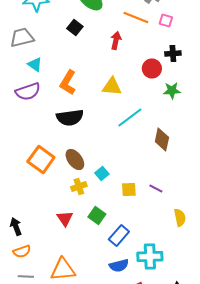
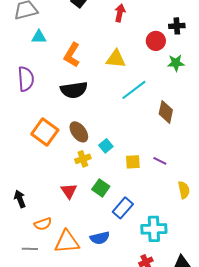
cyan triangle: (35, 64) -> (39, 37), turned -35
purple semicircle: (28, 92) -> (26, 79), moved, turned -75
orange semicircle: (22, 252) -> (43, 224), moved
blue semicircle: (119, 266) -> (100, 238), moved

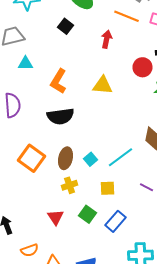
cyan line: (134, 90) -> (120, 157), moved
brown ellipse: (79, 132) -> (66, 158), turned 50
cyan square: (106, 146) -> (90, 159), moved
yellow square: (133, 162) -> (108, 188), moved
blue rectangle: (123, 208) -> (116, 221), moved

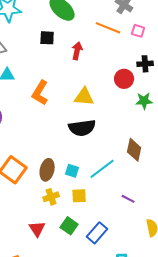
black square: (66, 26) -> (47, 38), turned -35
red arrow: (106, 39) -> (77, 51), moved
black semicircle: (60, 116) -> (82, 128), moved
cyan square: (90, 159) -> (72, 171), turned -32
yellow square: (108, 188) -> (79, 196), moved

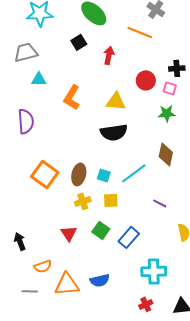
pink square: (138, 31) -> (170, 88), moved
black square: (47, 38) -> (79, 42), turned -35
red circle: (124, 79) -> (146, 80), moved
green star: (144, 101) -> (167, 113), moved

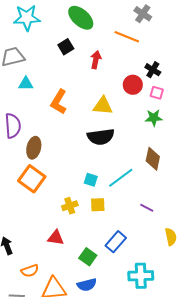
black cross: (177, 68) -> (153, 70), moved, turned 35
brown ellipse: (79, 174) -> (34, 148), moved
green square: (101, 230) -> (88, 257), moved
red triangle: (69, 233) -> (56, 238), turned -48

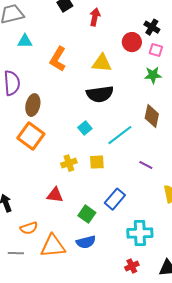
cyan square: (91, 180) -> (85, 128), moved, turned 32

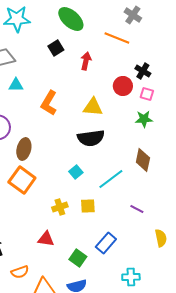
cyan cross: (140, 233) -> (131, 277), size x0.7

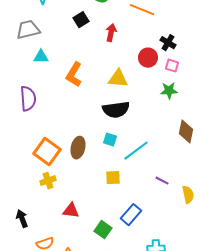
brown ellipse: (24, 149) -> (78, 148), moved
brown diamond: (143, 160) -> (186, 132), moved
cyan square: (76, 172) -> (110, 140), moved, turned -32
yellow cross: (60, 207) -> (48, 181), moved
yellow semicircle: (161, 238) -> (188, 195), moved

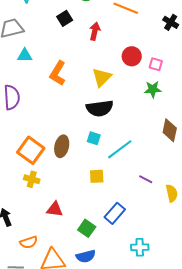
black cross: (168, 43) -> (171, 22), moved
yellow triangle: (118, 79) -> (102, 77), turned -50
yellow cross: (48, 181) -> (32, 179), turned 35

